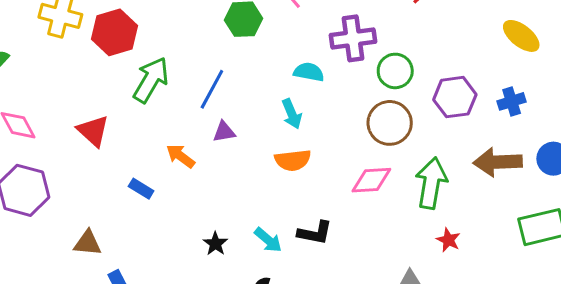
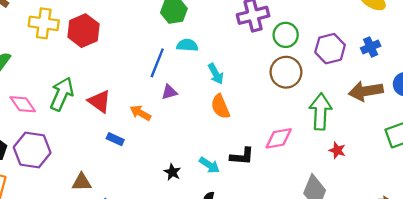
cyan semicircle: (309, 72) -> (187, 45), moved
green arrow: (151, 80) -> (62, 94), moved
red triangle: (93, 131) -> (99, 101), moved
orange semicircle: (293, 160) -> (220, 107), turned 80
pink diamond: (371, 180) -> (279, 138), moved

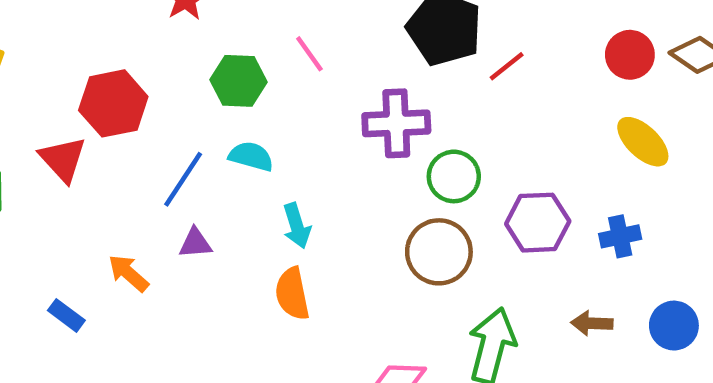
red hexagon: (84, 31) -> (113, 103), moved
brown arrow: (366, 91) -> (592, 323), size x0.6
red triangle: (99, 101) -> (63, 159), moved

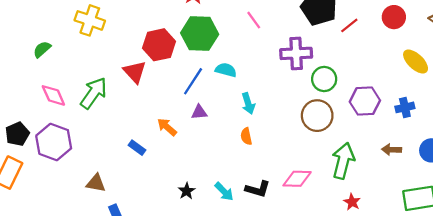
red circle: (630, 55) -> (394, 17), moved
green hexagon: (238, 81) -> (200, 34), moved, size x1.4
orange semicircle: (292, 294) -> (246, 136), size x0.7

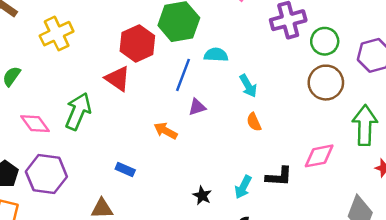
yellow cross: (90, 20) -> (57, 34), turned -32
blue rectangle: (137, 148) -> (125, 170), moved
cyan arrow: (224, 191) -> (243, 187), turned 85

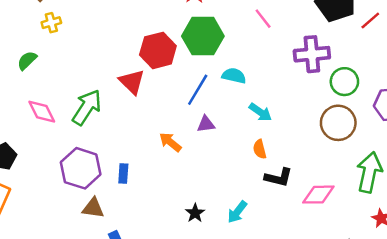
yellow cross: (57, 34) -> (51, 23), moved, size x0.6
cyan arrow: (248, 86) -> (260, 112), turned -35
blue rectangle: (125, 170) -> (123, 173), turned 60
purple hexagon: (46, 174) -> (81, 168), moved
black L-shape: (279, 176) -> (278, 177), moved

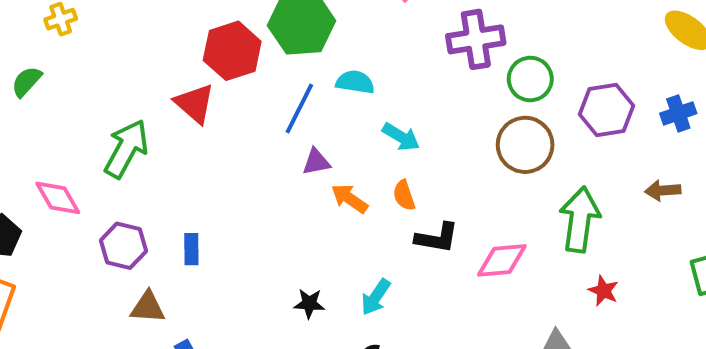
pink diamond: (42, 112) -> (58, 198), moved
orange arrow: (170, 142) -> (349, 198), moved
purple hexagon: (81, 168) -> (123, 246), size x0.7
black star: (195, 213) -> (309, 303), turned -30

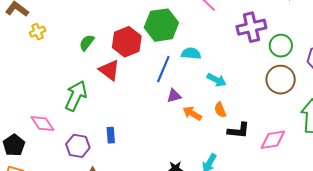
green semicircle: (26, 82) -> (87, 43), moved
blue rectangle: (191, 249) -> (111, 135), moved

